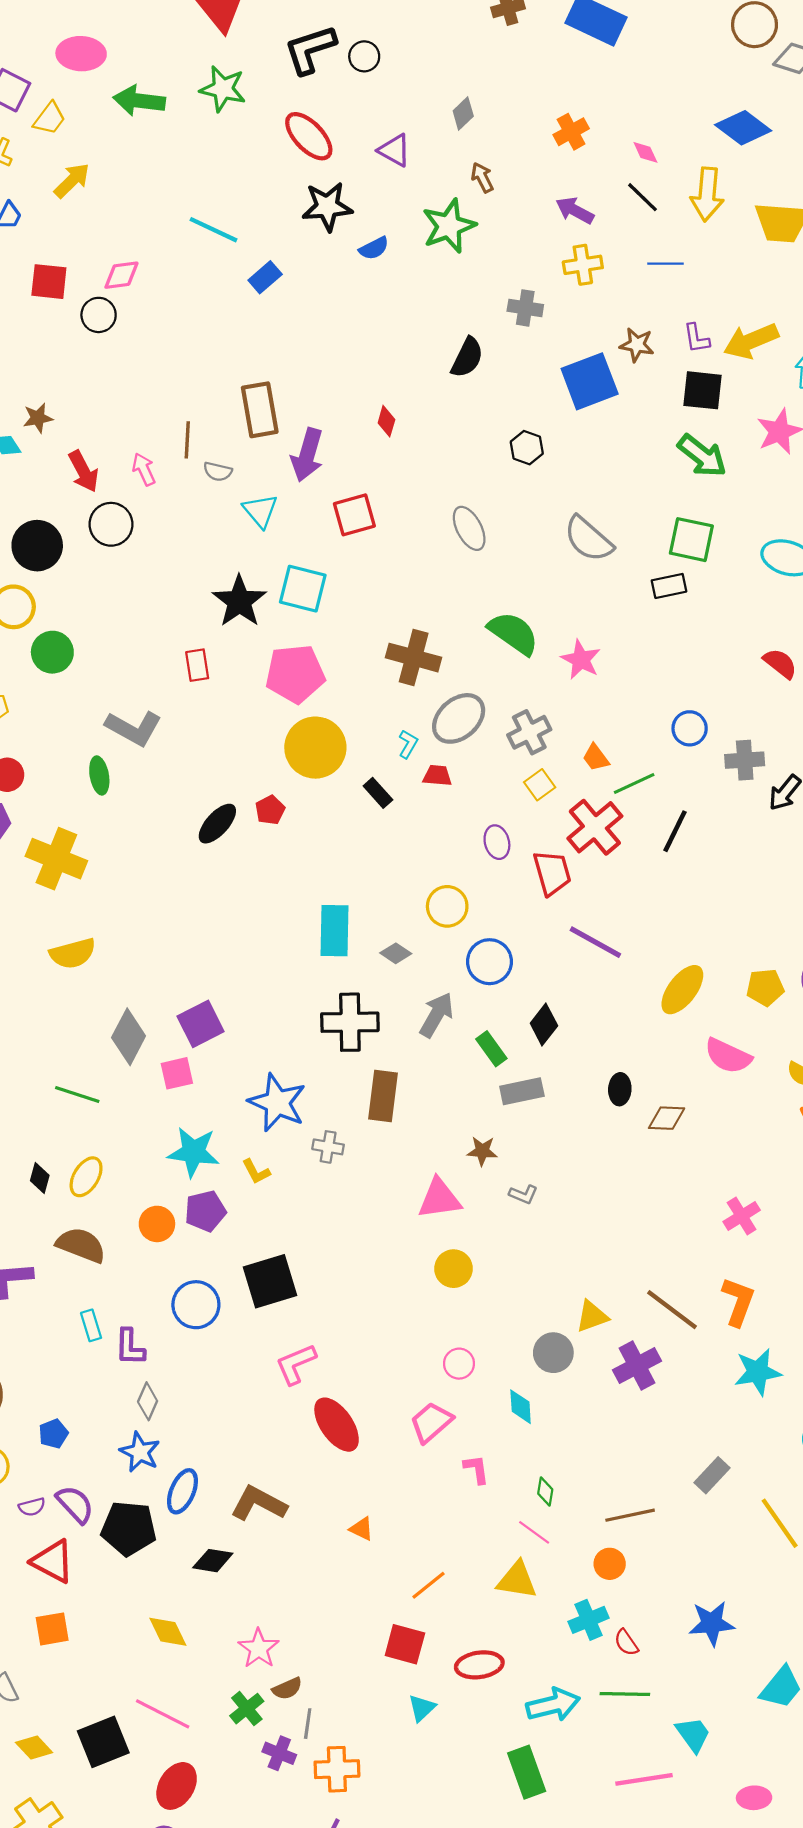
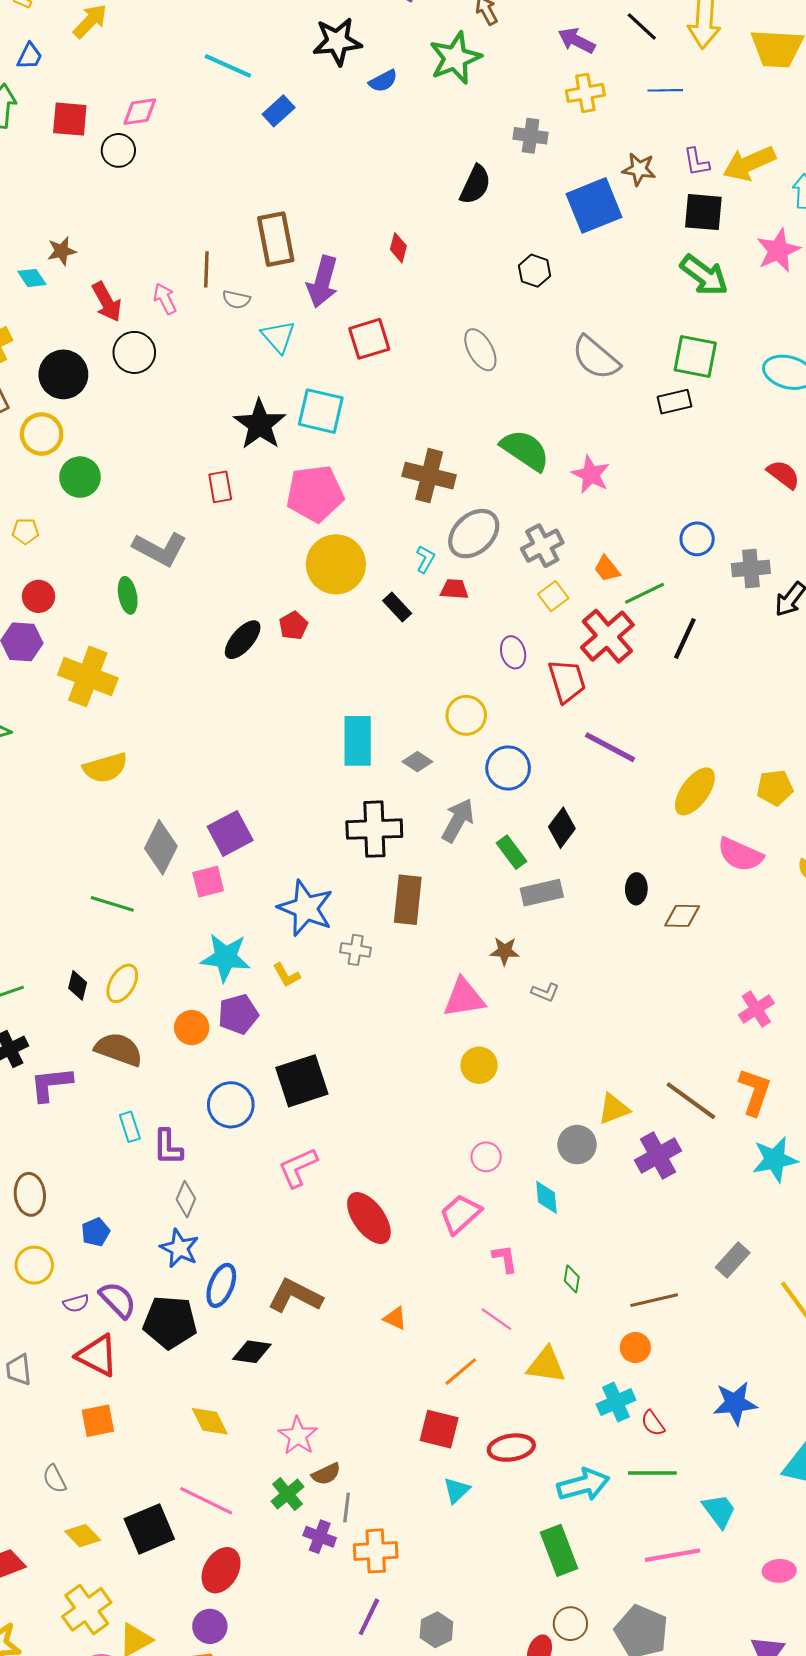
pink L-shape: (296, 1364) -> (298, 1168), moved
pink line: (534, 1532) -> (496, 1319), moved

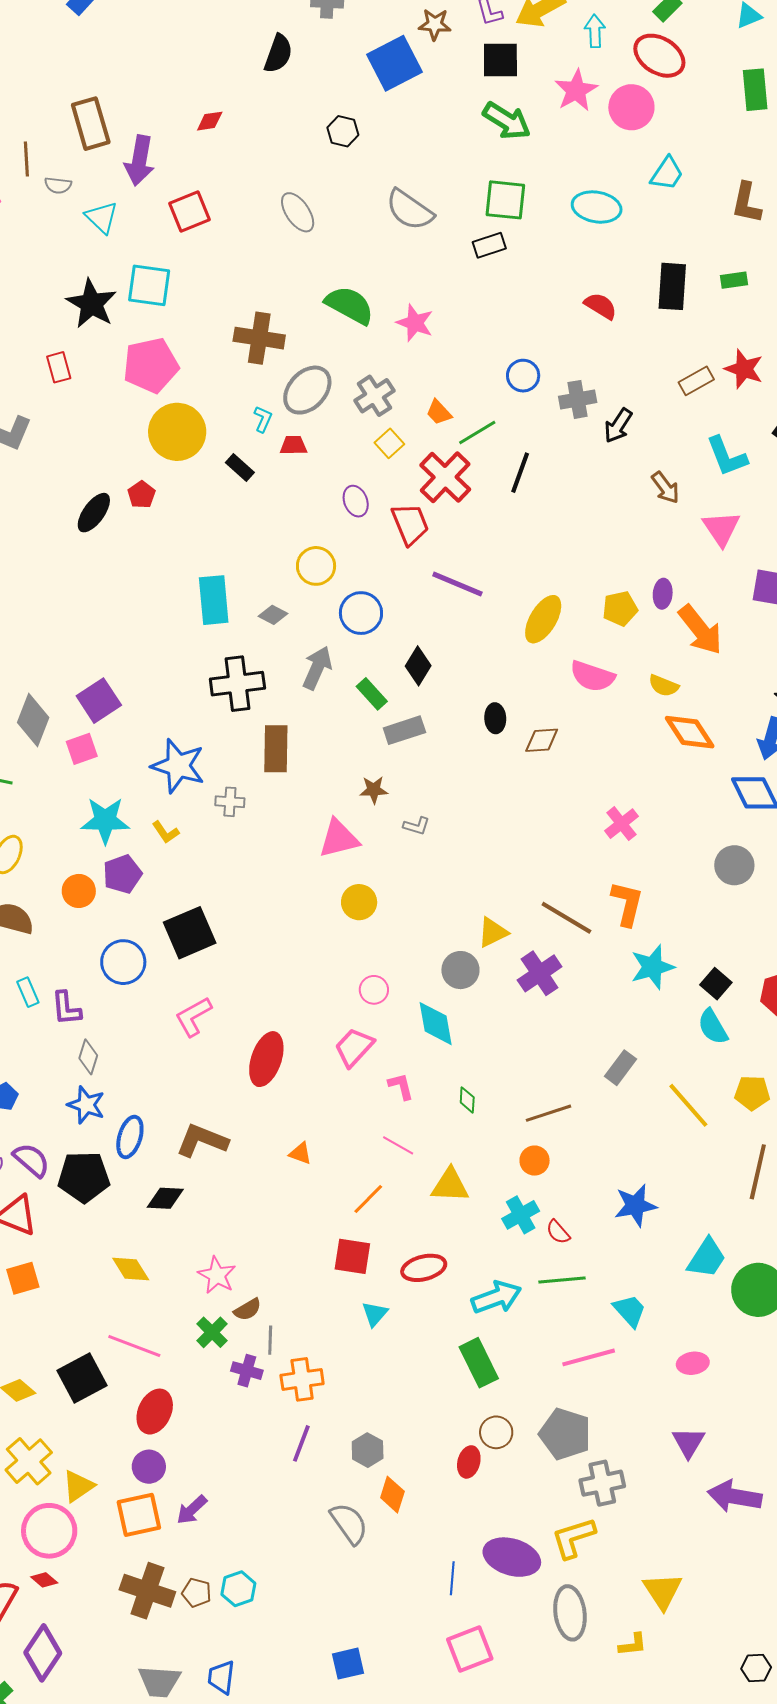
red diamond: (398, 248) -> (210, 121), turned 72
cyan diamond: (546, 1197) -> (436, 1024), size x1.4
red ellipse: (369, 1218) -> (266, 1059), turned 60

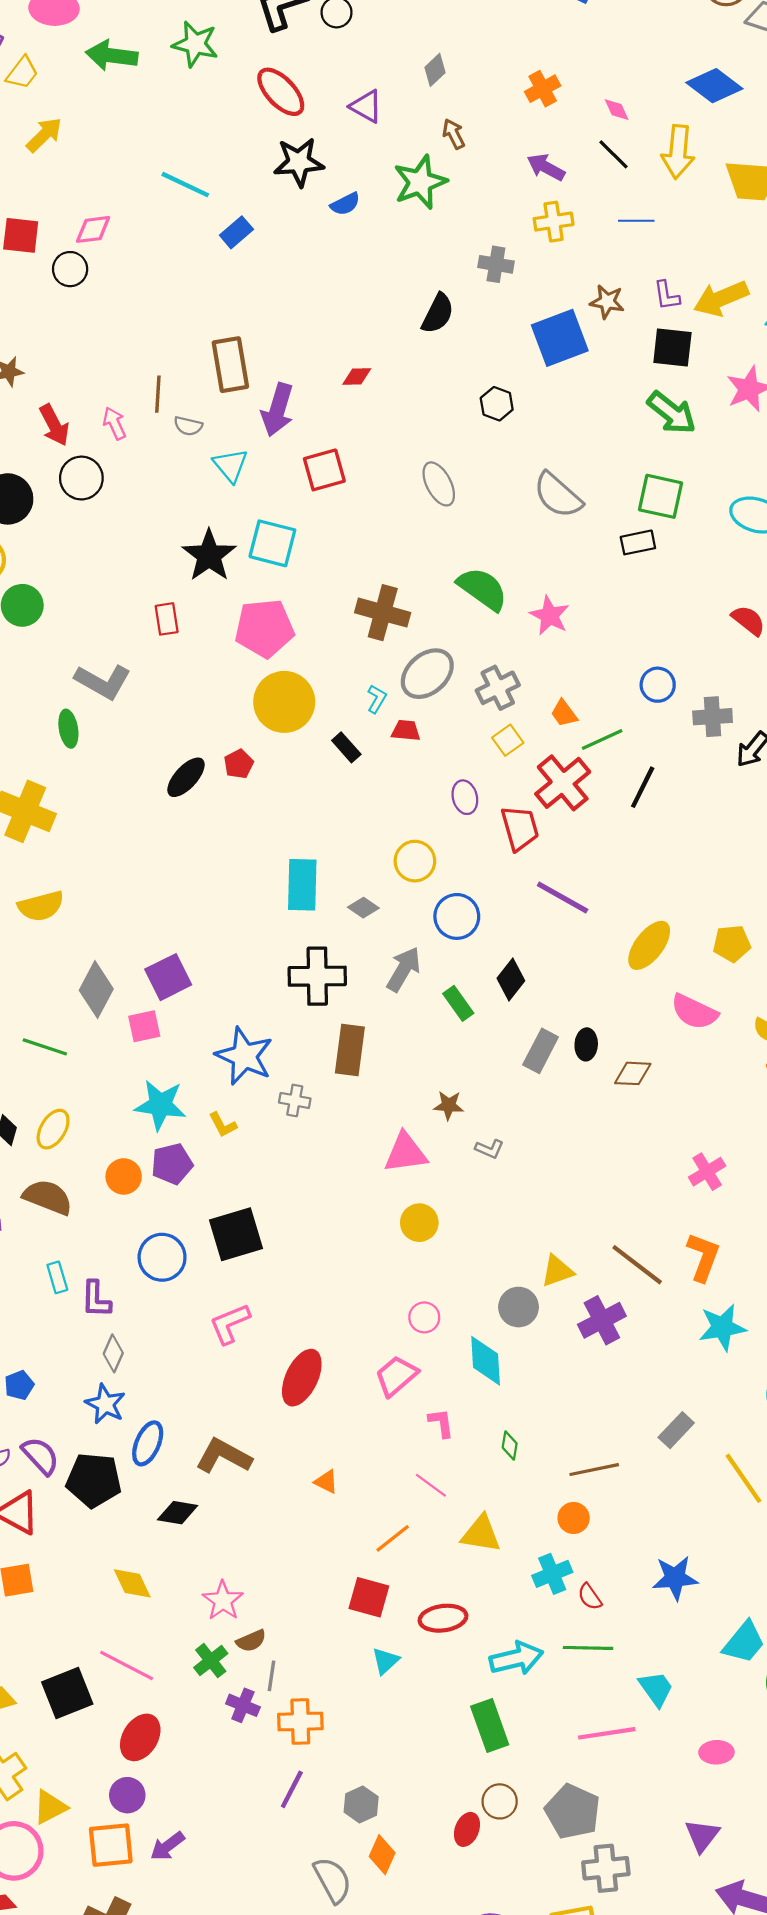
gray rectangle: (404, 730) -> (541, 1051), moved, turned -51

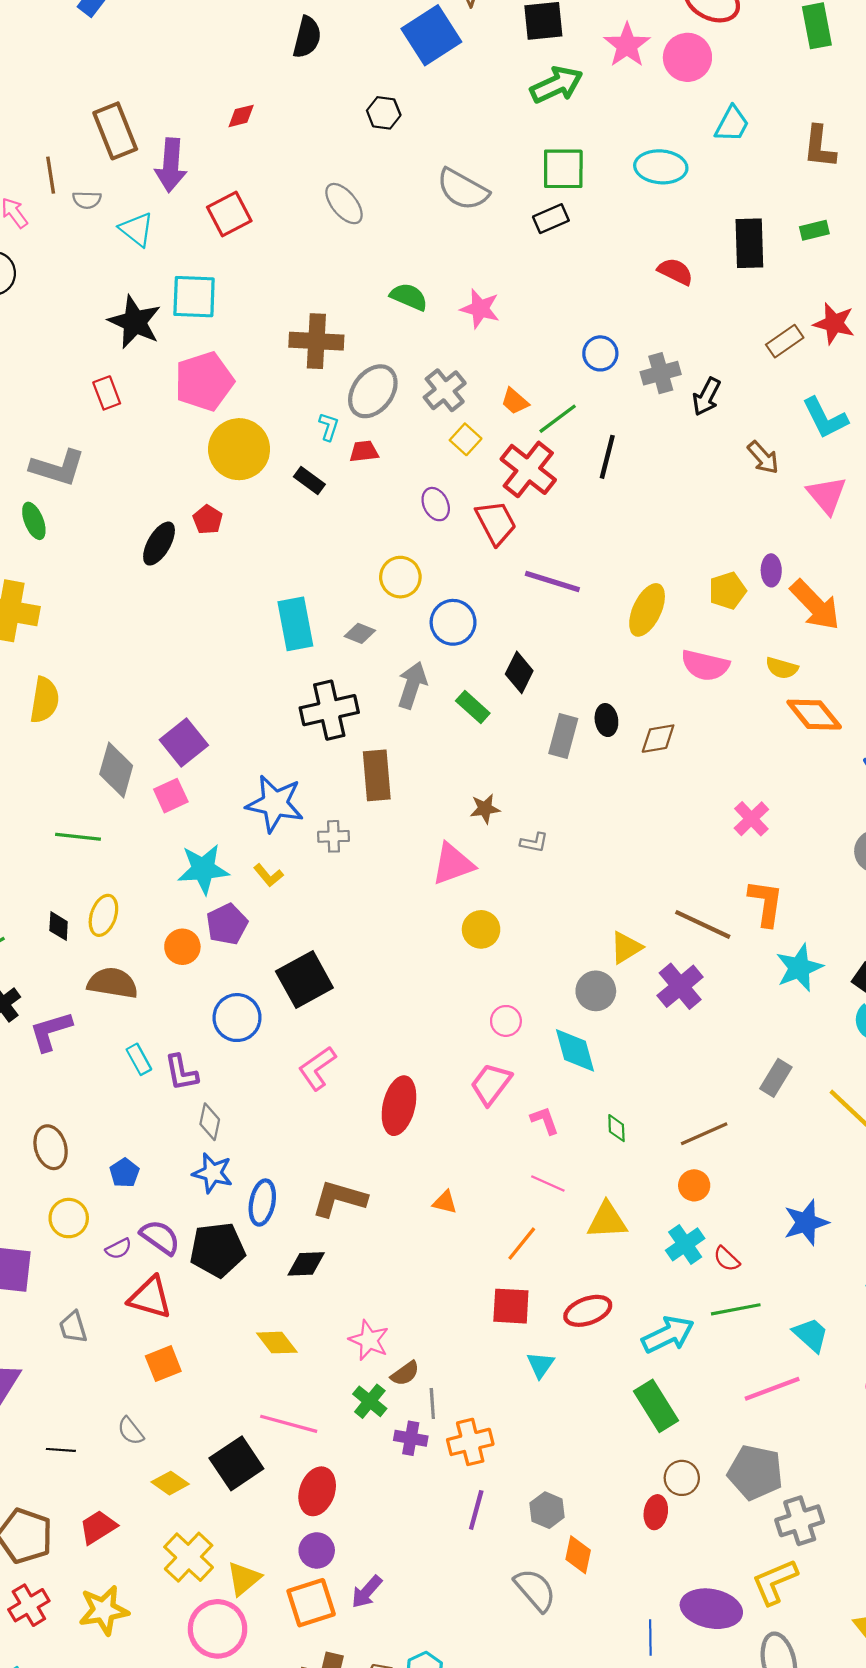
green arrow: (672, 413) -> (556, 85), turned -51
green semicircle: (482, 589) -> (409, 297), size x0.7
yellow semicircle: (41, 906) -> (44, 700), turned -54

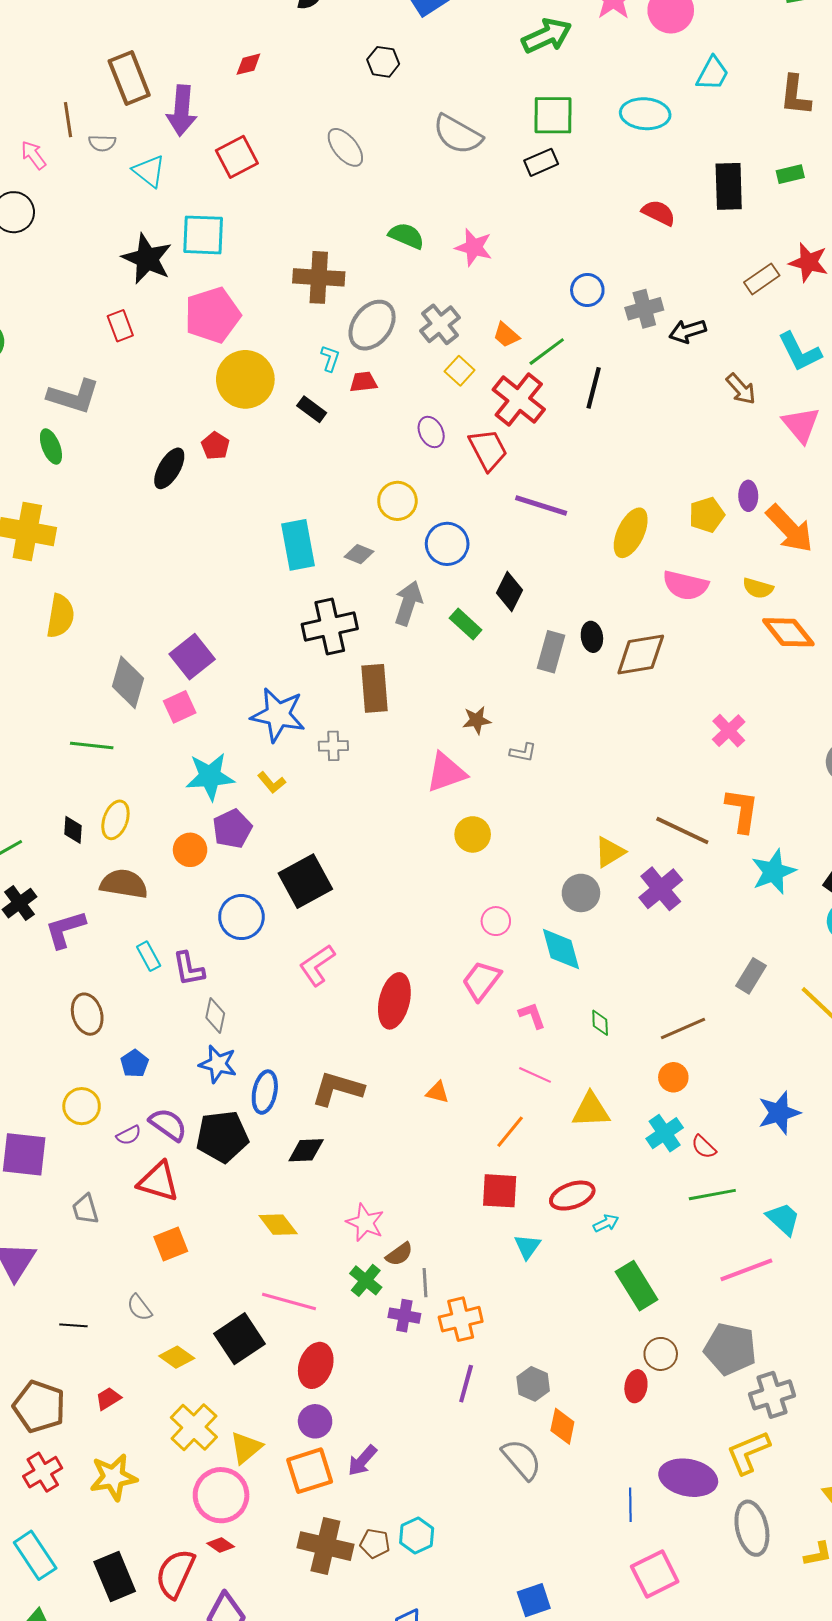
black arrow: (706, 397) -> (688, 331), turned 45
brown diamond: (658, 739) -> (641, 655), size x1.5
brown ellipse: (51, 1147) -> (87, 1014), moved
cyan arrow: (668, 1335) -> (606, 1223), moved, size x0.5
red trapezoid: (98, 1527) -> (108, 1399), size x0.7

